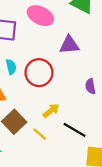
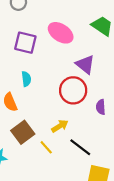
purple triangle: (69, 45) -> (85, 64), turned 36
red circle: (39, 73) -> (73, 90), moved

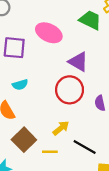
cyan semicircle: (26, 79) -> (20, 85), turned 88
yellow line: (46, 147) -> (50, 152), turned -40

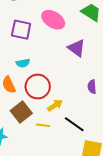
red circle: (70, 90) -> (38, 87), moved

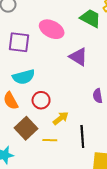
cyan semicircle: (23, 63) -> (24, 77), size x1.5
red circle: (38, 87) -> (41, 100), size x0.7
black line: (74, 124) -> (82, 136), turned 55

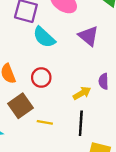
cyan semicircle: (24, 77) -> (44, 37), moved, turned 50
yellow arrow: (61, 118) -> (82, 93), moved

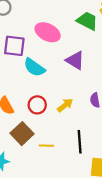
yellow arrow: (82, 93) -> (65, 105), moved

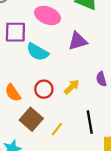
purple triangle: (75, 60) -> (78, 41), turned -42
yellow line: (46, 146) -> (57, 129), turned -48

